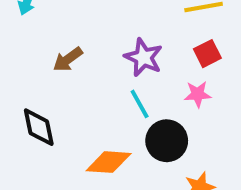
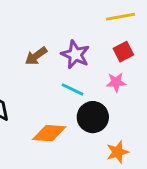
brown arrow: (68, 59) -> (36, 56), moved
cyan line: (140, 104) -> (72, 89), turned -35

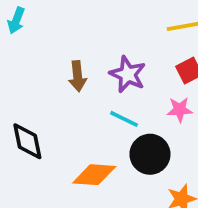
brown arrow: (36, 56) -> (78, 76), turned -60

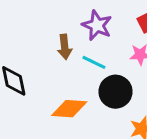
brown arrow: (78, 76) -> (65, 47), moved

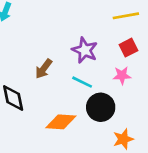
brown arrow: (65, 47) -> (44, 69), moved, turned 42

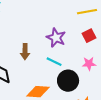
brown arrow: (44, 69) -> (25, 52), turned -35
pink star: (122, 75) -> (89, 64), moved

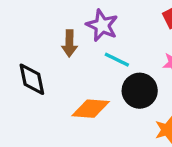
purple star: (56, 38) -> (102, 25), moved

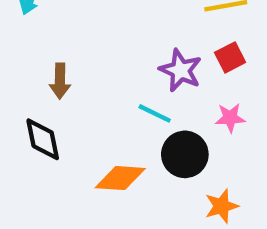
purple star: (102, 25) -> (181, 70), moved
brown arrow: (69, 43) -> (60, 81), moved

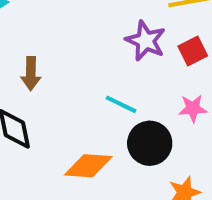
purple star: (181, 70) -> (146, 41), moved

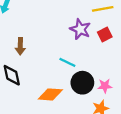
pink star: (193, 108) -> (105, 86), moved

